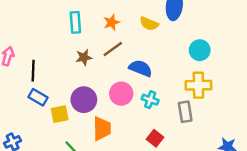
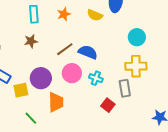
brown line: (113, 49) -> (65, 49), moved
brown star: (84, 57) -> (31, 41), moved
red square: (155, 138) -> (108, 105), moved

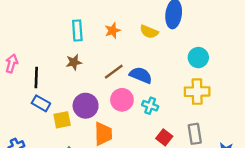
gray rectangle: (125, 88) -> (195, 134), moved

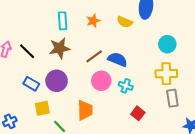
brown star: (74, 62) -> (60, 48), size x1.5
black line: (36, 77) -> (27, 51), moved, turned -48
purple circle: (86, 106) -> (57, 81), moved
yellow square: (62, 120) -> (42, 108), moved
gray rectangle: (195, 134) -> (172, 98), moved

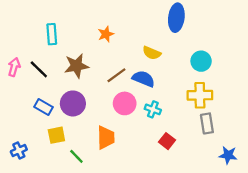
cyan rectangle: (63, 21) -> (52, 34), moved
orange star: (93, 21) -> (106, 34), moved
yellow semicircle: (125, 22) -> (152, 53), moved

